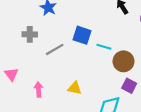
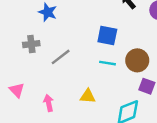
blue square: (82, 35) -> (107, 36), moved
cyan line: (104, 47) -> (107, 63), moved

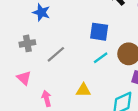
cyan line: (107, 63) -> (101, 58), turned -42
pink triangle: (17, 90) -> (24, 78), moved

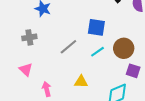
gray line: (56, 54) -> (68, 47), moved

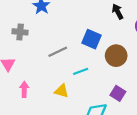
brown circle: (124, 48) -> (116, 56), moved
cyan line: (97, 52) -> (81, 71), moved

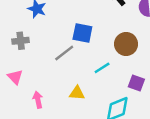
blue square: (92, 39) -> (82, 33), moved
cyan line: (81, 71) -> (102, 68), moved

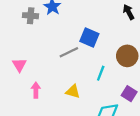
gray cross: (21, 41) -> (31, 16), moved
cyan line: (102, 68) -> (101, 73), turned -48

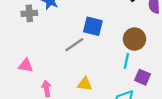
pink triangle: (19, 65) -> (26, 65), turned -40
cyan line: (101, 73) -> (126, 61), moved

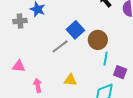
blue square: (93, 26) -> (75, 30), turned 36
brown circle: (134, 39) -> (98, 40), moved

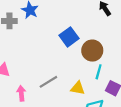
gray line: (60, 46) -> (48, 82), moved
yellow triangle: (70, 80) -> (78, 88), moved

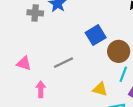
gray line: (48, 82) -> (63, 63), moved

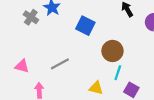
gray cross: (35, 13) -> (31, 17), turned 32
blue square: (96, 35) -> (85, 26), moved, turned -30

